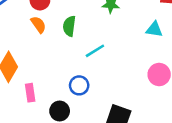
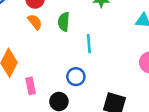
cyan line: (95, 51) -> (89, 44), turned -60

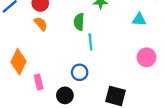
green semicircle: (64, 22) -> (79, 22), moved

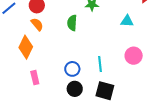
cyan line: (90, 42) -> (100, 64), moved
orange diamond: (18, 62) -> (26, 47), moved
black circle: (65, 95) -> (75, 89), moved

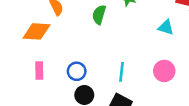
orange diamond: (26, 47) -> (36, 31), turned 55
blue circle: (72, 69) -> (77, 71), moved

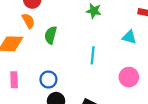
green semicircle: (99, 15) -> (51, 35), moved
cyan line: (122, 72) -> (93, 55), moved

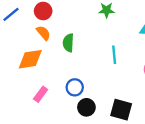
pink rectangle: (14, 80) -> (41, 94), turned 49

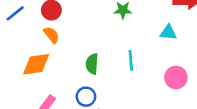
green semicircle: (68, 43) -> (92, 64), moved

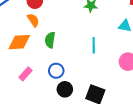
green semicircle: (92, 64) -> (50, 40), moved

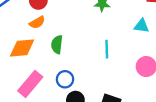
orange semicircle: (33, 20) -> (37, 22), turned 96
pink rectangle: (26, 74) -> (30, 84), size x1.6

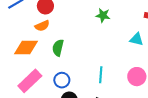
cyan line: (107, 49) -> (101, 75), moved

